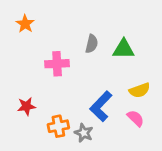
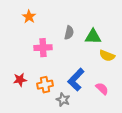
orange star: (25, 24) -> (29, 17), moved
yellow semicircle: (140, 90) -> (107, 56), moved, turned 42
orange cross: (58, 126) -> (45, 85), moved

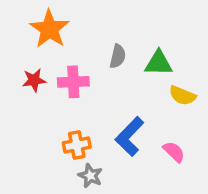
orange star: (29, 17) -> (49, 29), size x1.6
red star: (20, 80) -> (34, 80), moved
gray star: (63, 100) -> (90, 176), moved

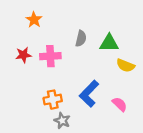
orange star: (49, 29) -> (34, 20), size x0.6

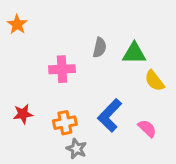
orange star: (34, 20) -> (17, 24), moved
red star: (23, 55) -> (23, 114), moved
yellow semicircle: (125, 65) -> (154, 81), turned 30

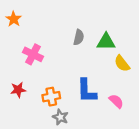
pink cross: (62, 69) -> (33, 54), moved, turned 30
blue L-shape: (110, 115) -> (87, 91), turned -45

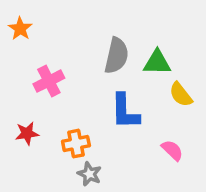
gray semicircle: (79, 37) -> (117, 56), size x1.5
pink cross: (33, 54) -> (49, 81), turned 36
blue L-shape: (87, 91) -> (125, 111), moved

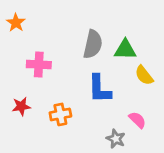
pink cross: (49, 81) -> (39, 65), turned 30
gray star: (89, 174) -> (116, 139), moved

